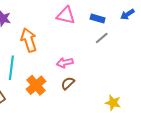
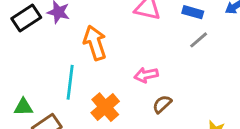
brown semicircle: (68, 83) -> (162, 104), moved

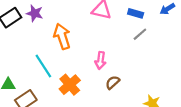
pink arrow: (146, 75) -> (100, 60), turned -70
cyan line: (70, 82) -> (43, 66), turned -40

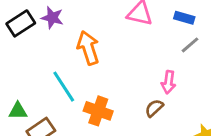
pink arrow: (100, 60) -> (168, 82), moved
orange cross: (70, 85) -> (98, 111), turned -30

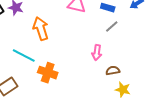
cyan line: (64, 87) -> (24, 56), turned -30
brown semicircle: (154, 108) -> (113, 71), moved, turned 32

